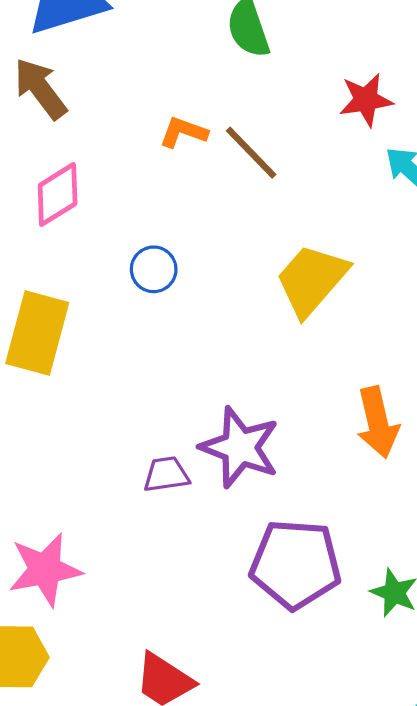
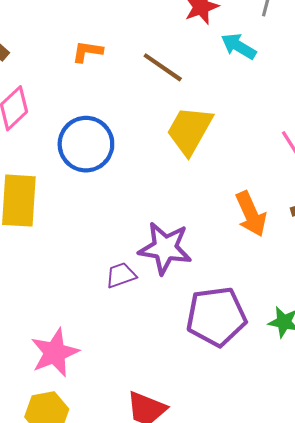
brown line: (251, 153) -> (163, 67), moved
blue circle: (154, 269) -> (86, 144), size x1.8

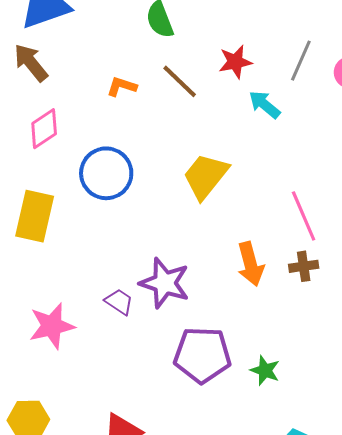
brown line: (163, 67) -> (180, 81), moved
purple trapezoid: (121, 275) -> (119, 302), turned 44
pink star: (55, 353) -> (52, 326), moved

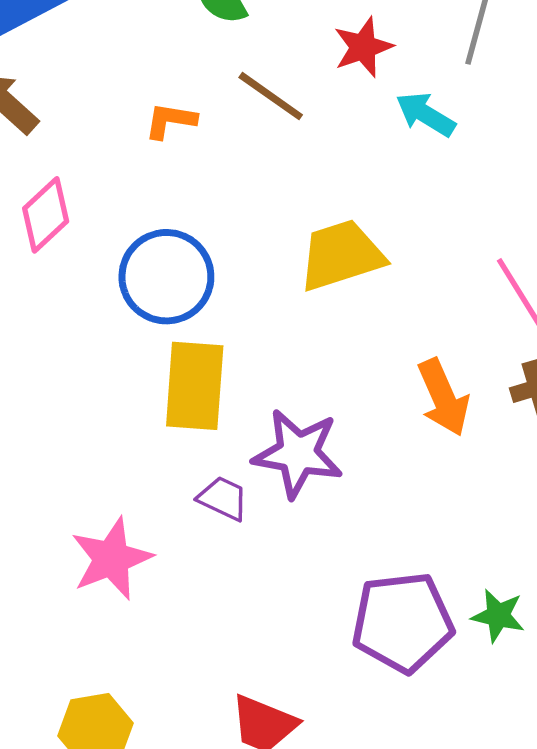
yellow trapezoid: (206, 176) -> (341, 255), turned 42
yellow rectangle: (35, 216) -> (195, 386), moved
purple pentagon: (202, 355) -> (403, 622), moved
green star: (265, 370) -> (498, 616), moved

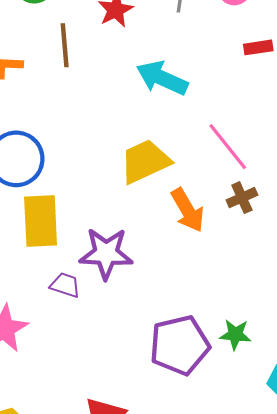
brown line: (271, 96) -> (65, 45), turned 57
cyan arrow: (426, 114) -> (162, 78), moved, size x1.4
yellow trapezoid: (341, 255) -> (145, 161), moved

